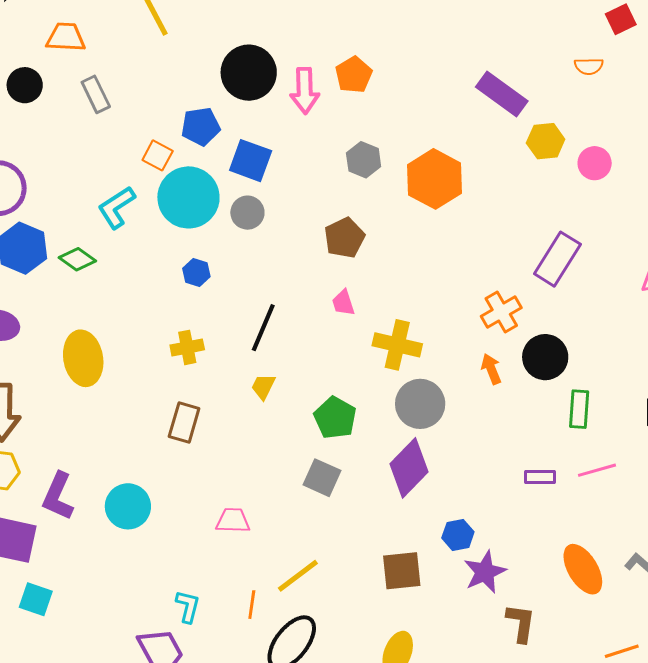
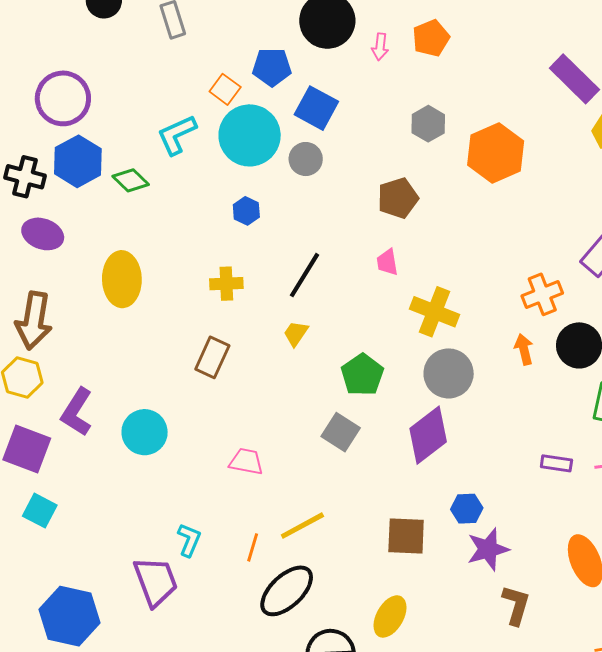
pink arrow: (305, 91) -> (380, 47), size x0.6

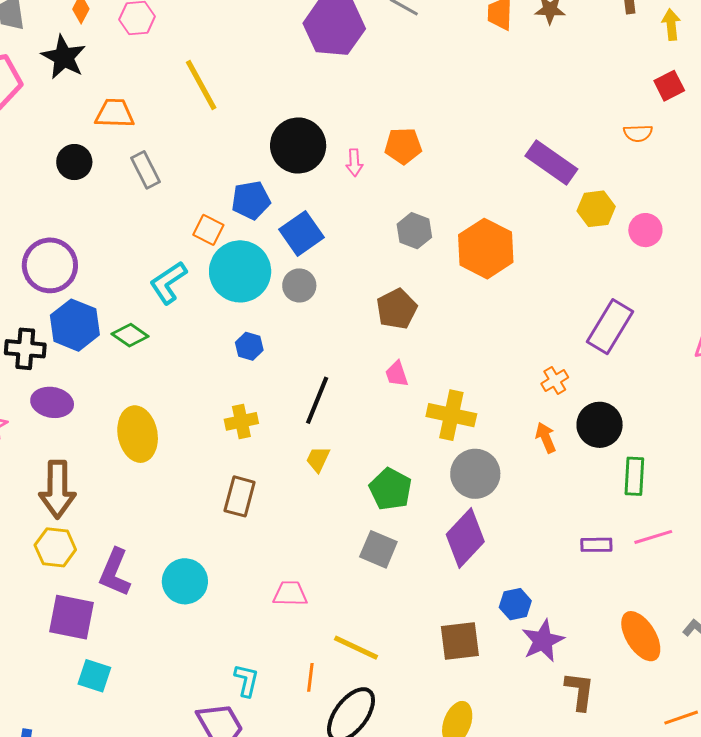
orange pentagon: (431, 38) -> (403, 146), turned 30
blue square: (316, 108) -> (301, 233), turned 36
orange cross: (542, 294) -> (555, 380), size x0.7
yellow line: (302, 526) -> (356, 648), turned 63

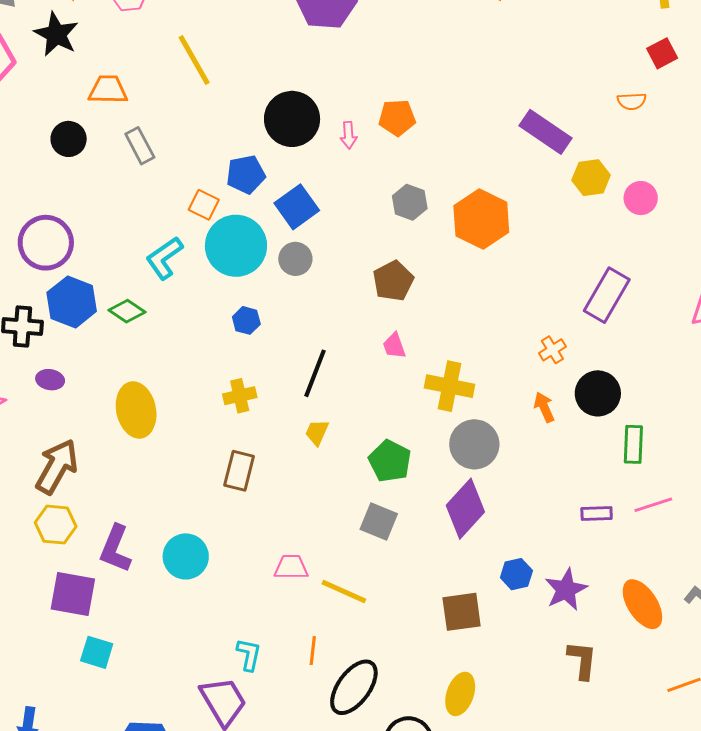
purple ellipse: (52, 402) -> (50, 380), size x0.7
brown arrow: (57, 489) -> (57, 466), turned -150
purple star: (543, 641) -> (566, 590), moved
yellow line: (356, 648) -> (344, 592), moved

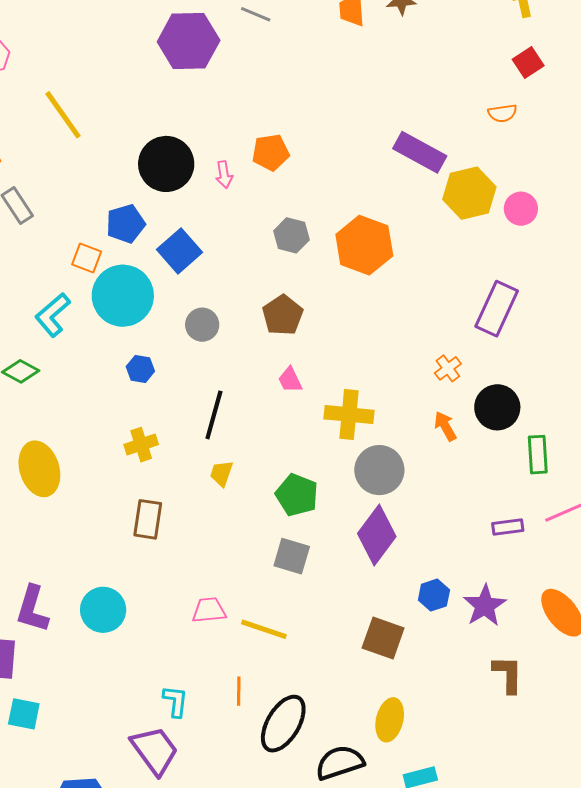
yellow hexagon: (591, 178) -> (469, 193), size x1.4
gray circle: (295, 259) -> (202, 325), moved
brown square: (462, 612) -> (383, 638), turned 33

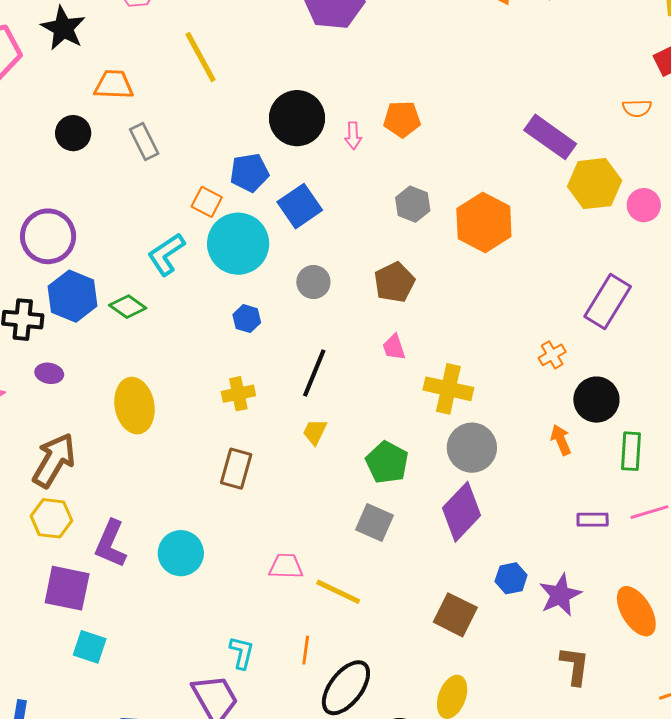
orange arrow: (445, 426) -> (561, 440), moved

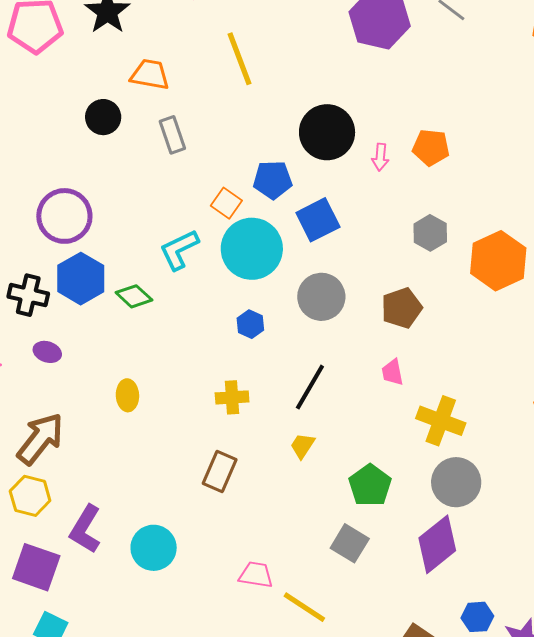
gray circle: (313, 282) -> (321, 297), size x1.4
yellow ellipse: (135, 406) -> (127, 395), size x0.6

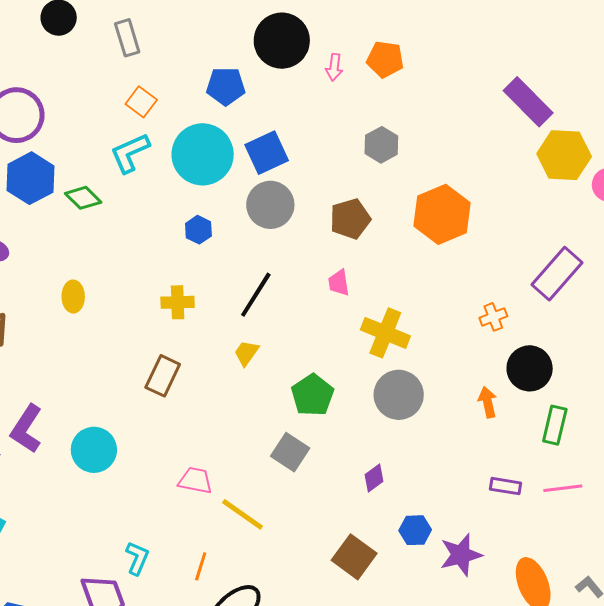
orange square: (226, 203) -> (141, 102), moved
blue square: (318, 220) -> (267, 153), moved
orange hexagon: (498, 261) -> (442, 214), moved
purple diamond: (437, 544) -> (374, 478), moved, size x0.5

